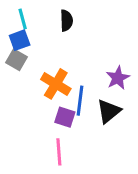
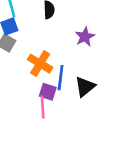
purple star: (118, 78) -> (85, 37), moved
pink line: (59, 152) -> (43, 107), moved

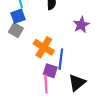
black triangle: (85, 87) -> (77, 83), moved

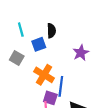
blue square: (18, 16) -> (39, 44), moved

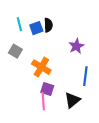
blue square: (39, 44) -> (36, 28), moved
blue line: (61, 86) -> (85, 76), moved

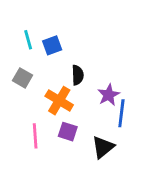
black semicircle: (48, 25) -> (78, 75), moved
purple star: (76, 46) -> (109, 95), moved
pink line: (43, 101) -> (35, 136), moved

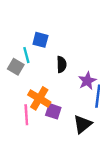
cyan line: (28, 40) -> (26, 55), moved
blue square: (52, 45) -> (40, 40), turned 35
orange cross: (59, 101) -> (39, 98), moved

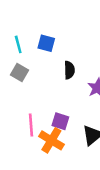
cyan line: (26, 55) -> (18, 44), moved
orange cross: (39, 98) -> (51, 140), moved

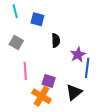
cyan line: (18, 44) -> (15, 11), moved
pink line: (31, 125) -> (25, 71), moved

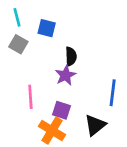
gray square: (16, 43) -> (18, 44), moved
purple star: (78, 55) -> (65, 75), moved

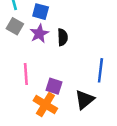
purple star: (65, 75) -> (39, 34), moved

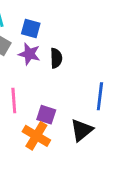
purple star: (39, 34) -> (29, 54), turned -30

